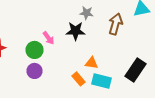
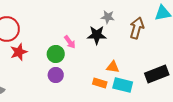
black rectangle: (136, 70) -> (157, 74), turned 35
orange rectangle: (78, 79) -> (100, 83), turned -32

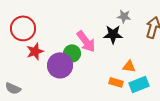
pink arrow: (70, 42) -> (86, 41), size x1.6
purple circle: (56, 75) -> (60, 65), moved, size x1.6
cyan rectangle: (123, 85) -> (139, 84), turned -36

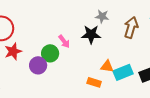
pink arrow: (86, 41) -> (64, 41), size x0.6
purple circle: (60, 65) -> (38, 65), size x0.7
cyan rectangle: (139, 84) -> (123, 72), moved

